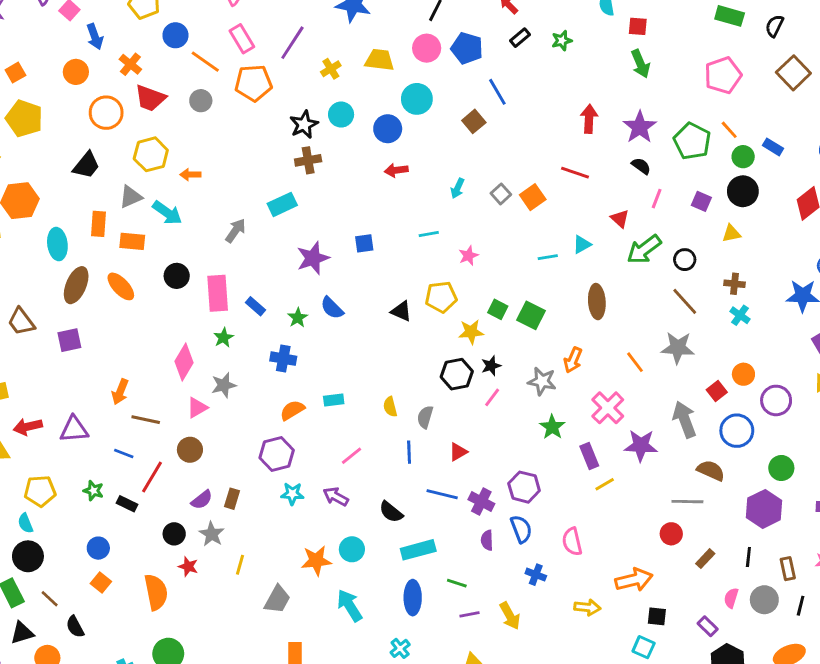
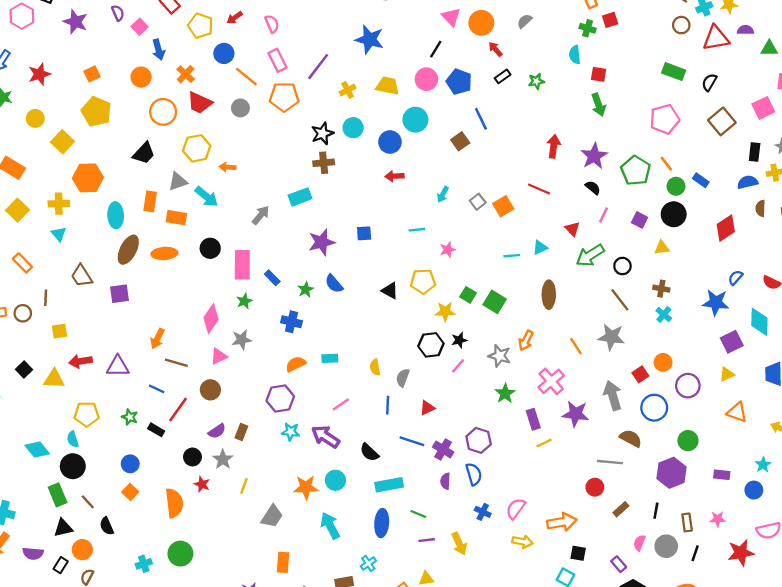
orange ellipse: (121, 286) -> (164, 253), turned -55
purple arrow: (336, 497) -> (325, 437), size x1.4
pink semicircle: (572, 542) -> (516, 509), moved, turned 45

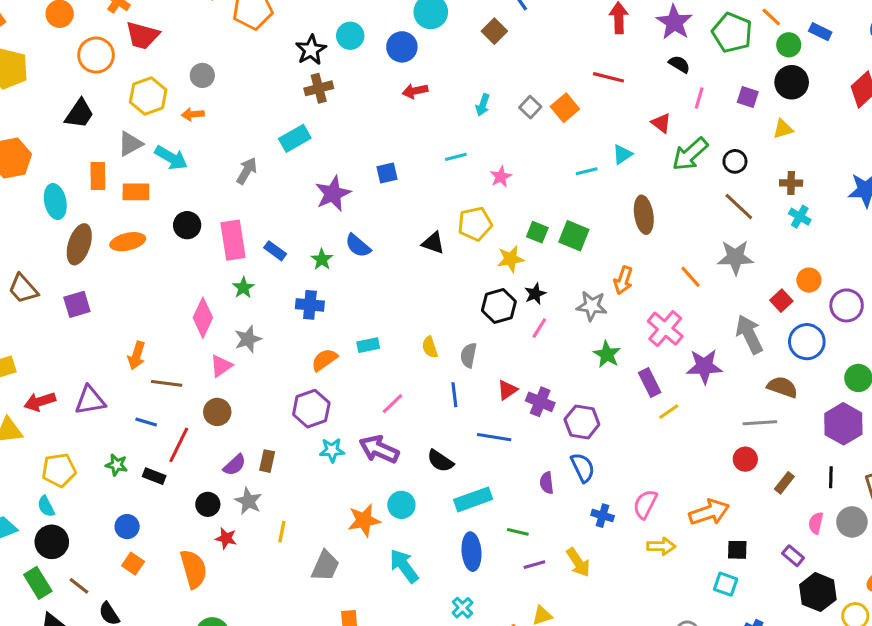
gray circle: (240, 108) -> (202, 75), moved
purple cross: (443, 449) -> (540, 402), moved

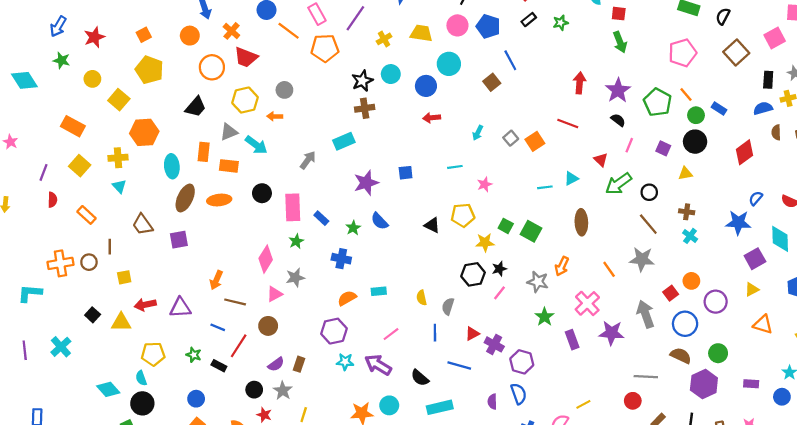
brown semicircle: (782, 387) -> (681, 356), moved
yellow line: (669, 412) -> (583, 404), moved

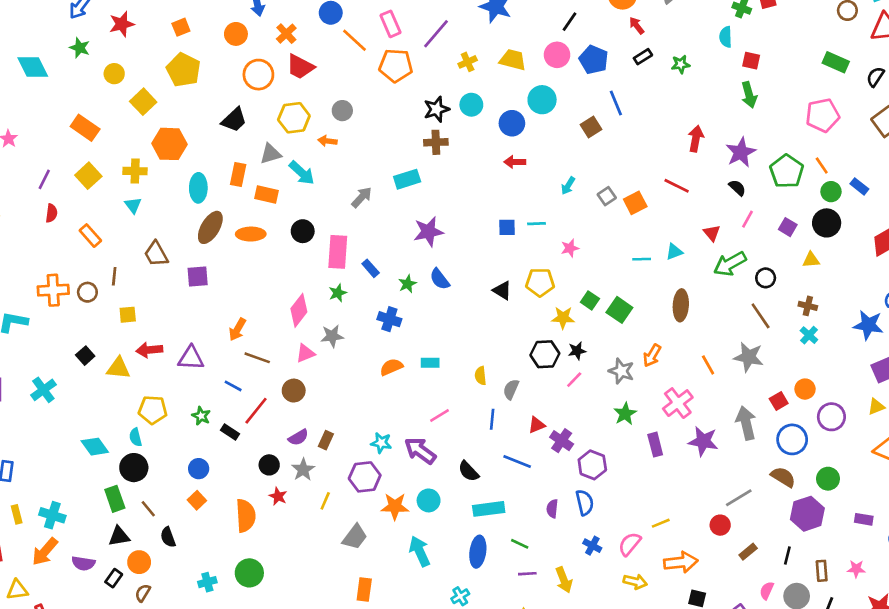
blue square: (406, 173) -> (507, 227), moved
purple hexagon: (334, 331) -> (365, 477), moved
gray line: (646, 377) -> (739, 498), turned -40

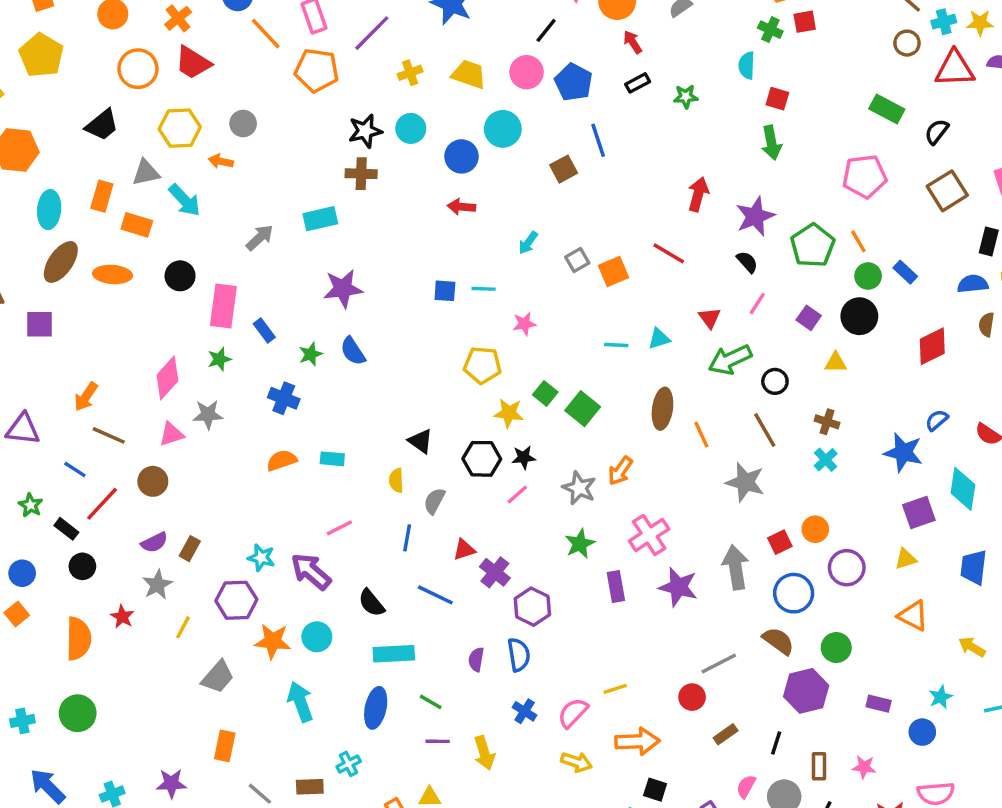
black triangle: (502, 290) -> (420, 441), moved
orange line: (708, 365) -> (701, 435), moved
black circle: (269, 465) -> (82, 566), moved

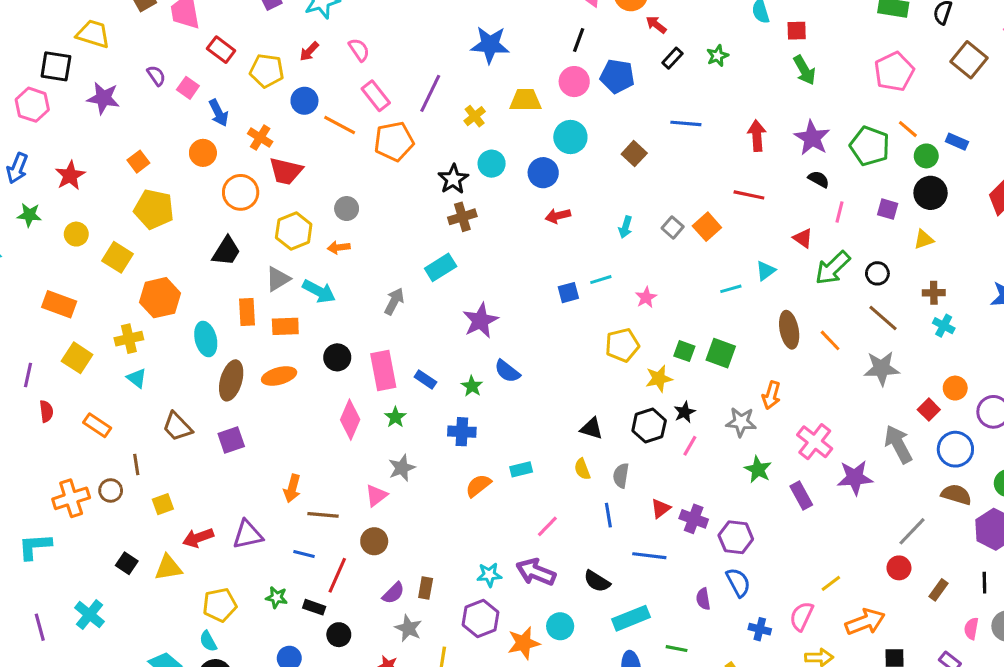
blue line: (598, 140) -> (686, 123), moved, turned -48
pink diamond: (167, 378) -> (350, 420), moved

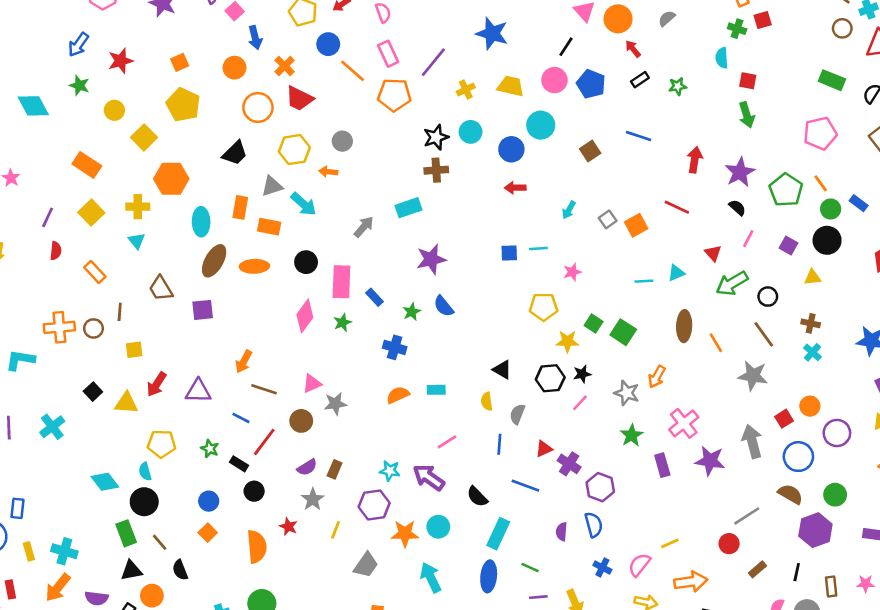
gray star: (402, 468) -> (335, 404), moved
red arrow: (198, 538) -> (157, 384), turned -50
cyan rectangle: (631, 618) -> (498, 534), turned -56

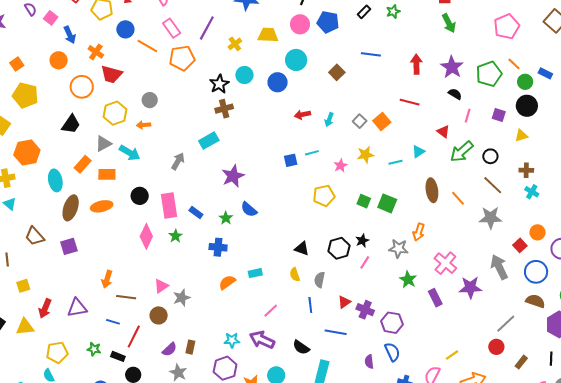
red arrow: (515, 188) -> (302, 115), moved
green pentagon: (786, 190) -> (489, 74), turned 30
orange rectangle: (240, 207) -> (83, 164), turned 42
yellow star: (567, 341) -> (365, 155), moved

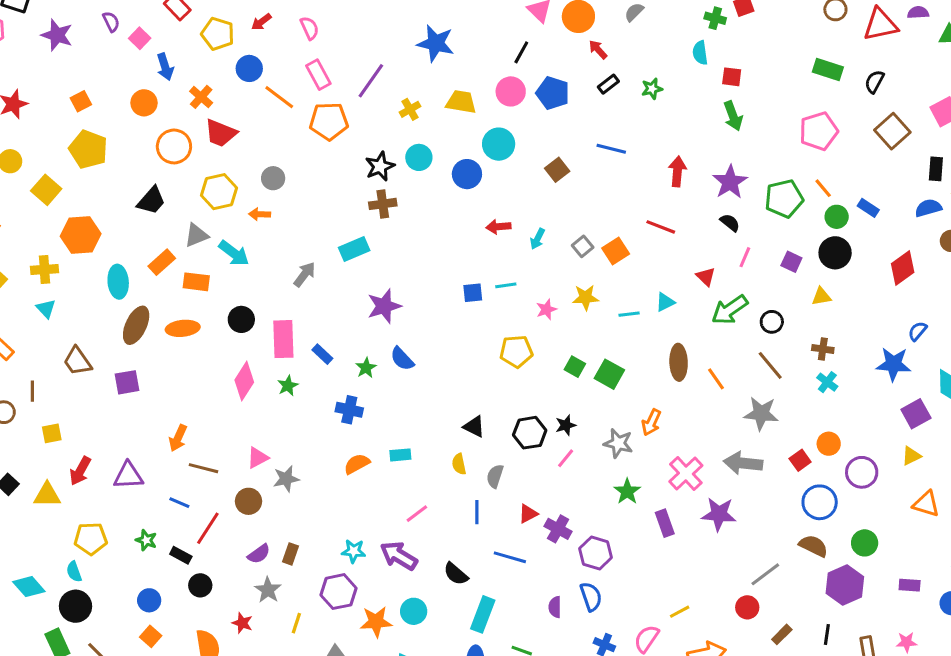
gray arrow: (499, 267) -> (743, 463), moved, turned -65

